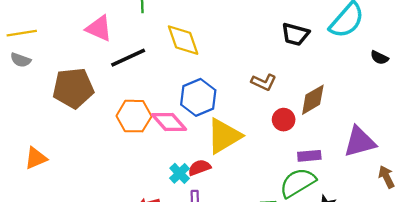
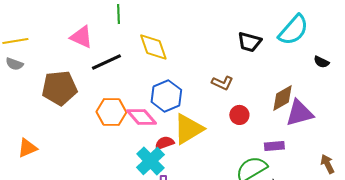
brown diamond: (313, 100) -> (282, 98), moved
purple triangle: (360, 142) -> (299, 113), moved
purple rectangle: (309, 156) -> (274, 146), moved
red semicircle: (199, 168) -> (164, 143), moved
cyan cross: (180, 173) -> (150, 161), size x1.6

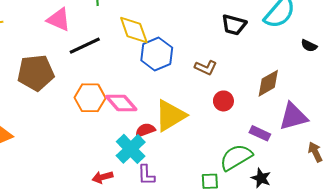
blue hexagon: (166, 96) -> (157, 54), moved
purple triangle: (299, 113) -> (293, 117), moved
purple rectangle: (274, 146) -> (260, 133), turned 30

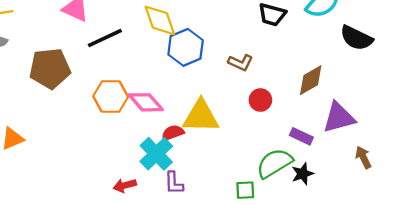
black semicircle: (309, 46) -> (356, 38), size x1.8
yellow triangle: (170, 116) -> (201, 116), turned 32
black star: (261, 178) -> (303, 174), moved, turned 30

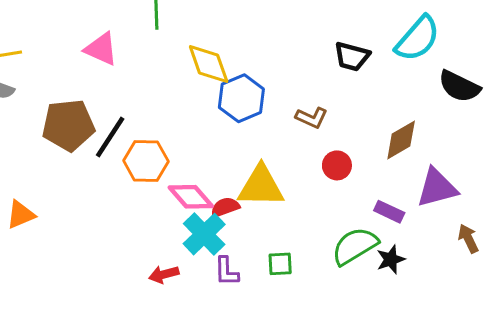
black line: (105, 38) -> (110, 137), moved, turned -32
pink diamond: (146, 102) -> (191, 197), moved
green square: (245, 190) -> (280, 264), moved

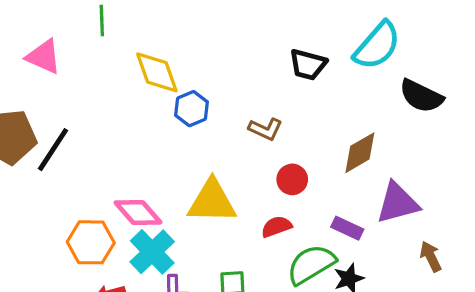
blue hexagon: (241, 98) -> (191, 109), size x0.7
orange hexagon: (146, 161) -> (91, 242), moved
red semicircle: (225, 207) -> (276, 227), moved

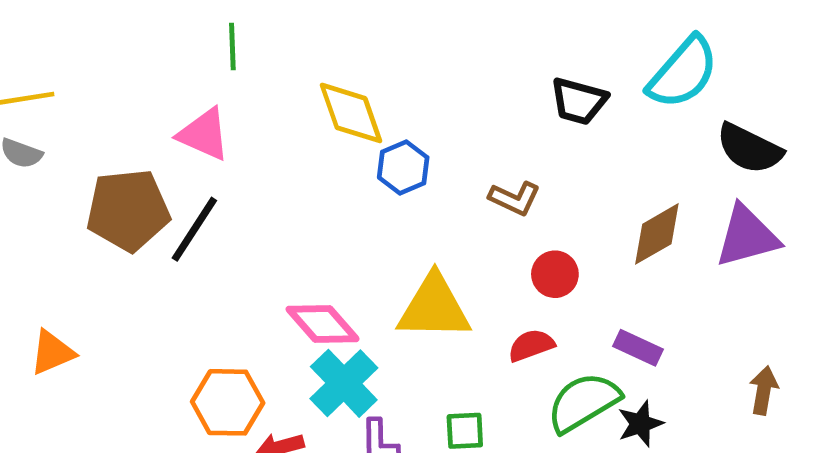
green line: (102, 20) -> (232, 47), moved
pink triangle: (44, 57) -> (204, 134), moved
purple triangle: (398, 203) -> (747, 236), moved
orange hexagon: (91, 242) -> (228, 402), moved
brown arrow: (431, 257) -> (764, 390), turned 36

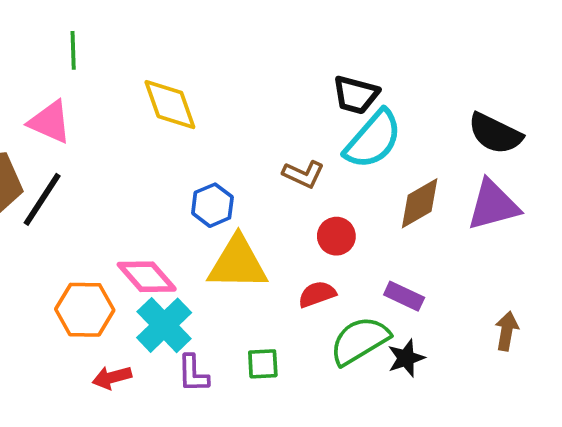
cyan semicircle: (683, 73) -> (373, 139), moved
blue hexagon: (403, 167) -> (212, 205), moved
orange hexagon: (228, 402) -> (85, 310), moved

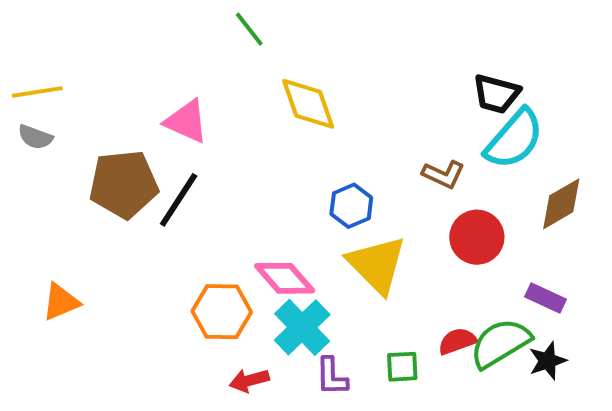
green line: (73, 50) -> (249, 29), moved, turned -36
red circle: (336, 236) -> (477, 237), size x1.4
yellow triangle: (238, 263) -> (377, 265), turned 44
red semicircle: (317, 294) -> (457, 341), moved

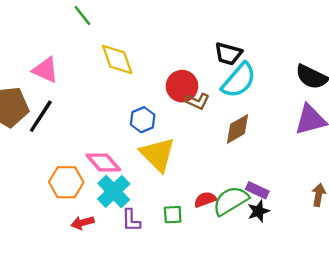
brown diamond: (561, 204) -> (238, 129), moved
red circle: (477, 237) -> (182, 86), moved
purple rectangle: (546, 298) -> (257, 190), moved

